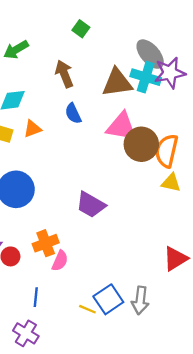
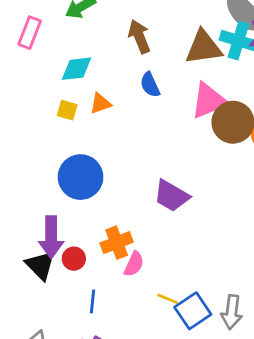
pink triangle: (122, 127) -> (209, 101), turned -32
blue line: (36, 297) -> (93, 301), moved
yellow line: (87, 309) -> (167, 299), moved

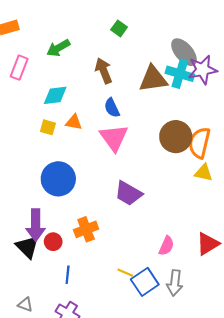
pink triangle: (209, 101) -> (114, 138), moved, turned -44
orange triangle: (101, 103) -> (74, 122), turned 30
pink semicircle: (134, 264) -> (166, 246), moved

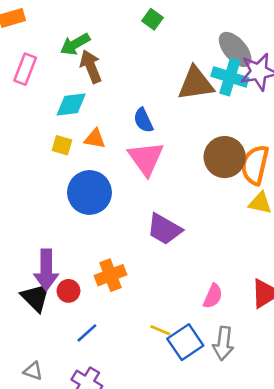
brown arrow: (104, 71) -> (91, 66), moved
blue circle: (58, 179) -> (89, 192), moved
blue line: (68, 275) -> (87, 333), turned 42

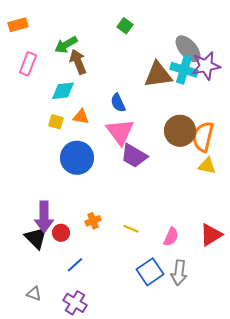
purple trapezoid: (164, 229) -> (134, 156), moved
orange cross: (110, 275) -> (93, 221), size x0.7
yellow line: (160, 330) -> (131, 229), moved

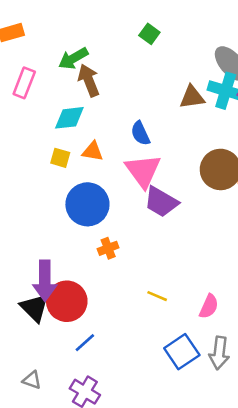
brown triangle: (158, 75) -> (192, 97), size x0.7
orange cross: (93, 221) -> (108, 248), moved
red circle: (61, 233) -> (67, 301), size x1.8

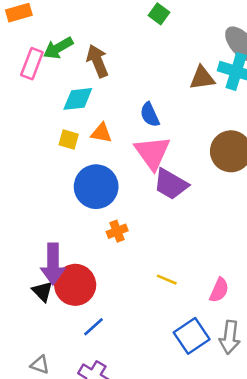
green arrow: (73, 58) -> (58, 48), moved
black triangle: (34, 308) -> (42, 291), size x0.7

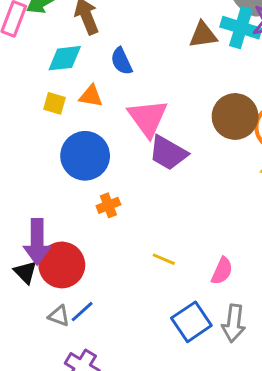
blue semicircle: (150, 115) -> (122, 61), moved
gray triangle: (40, 365) -> (59, 316), moved

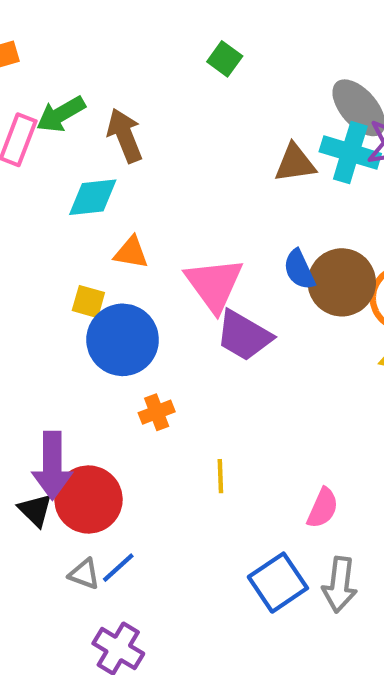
blue semicircle: (122, 61) -> (299, 270), moved
yellow square: (55, 103) -> (88, 302), moved
yellow line: (164, 259) -> (220, 476), moved, turned 65

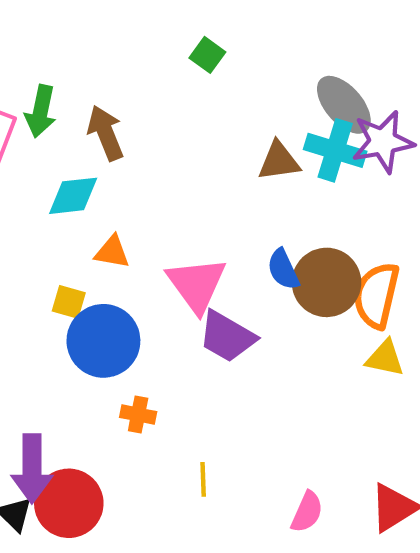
green arrow: (61, 114) -> (41, 111), turned -48
orange cross: (157, 412) -> (138, 415), turned 32

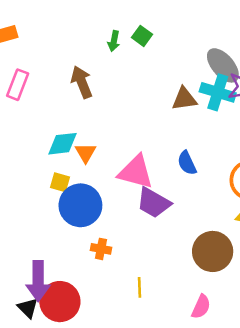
green arrow: (41, 111) -> (114, 41), moved, size x0.7
cyan diamond: (73, 196) -> (62, 144), moved
orange triangle: (112, 252) -> (86, 153), turned 50
brown circle: (327, 282) -> (213, 251), moved
pink triangle: (197, 285) -> (136, 172), turned -39

